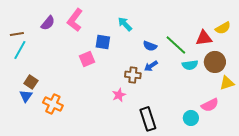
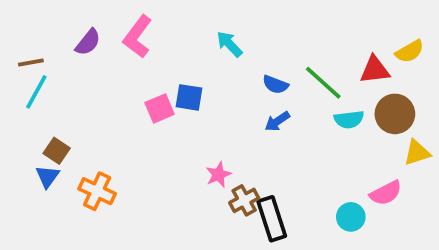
blue square: (103, 42) -> (189, 97), moved
brown cross: (133, 75) -> (244, 200), moved, turned -35

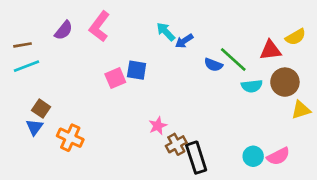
blue semicircle: (275, 85) -> (213, 65), moved
cyan line: (36, 92) -> (27, 66), turned 40
blue arrow: (277, 121) -> (184, 41), moved
pink semicircle: (386, 193) -> (278, 156), moved

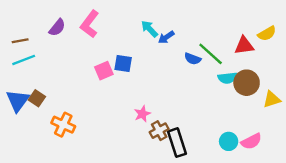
brown circle: (285, 82) -> (247, 83), moved
blue triangle: (34, 127) -> (18, 101), moved, size x1.5

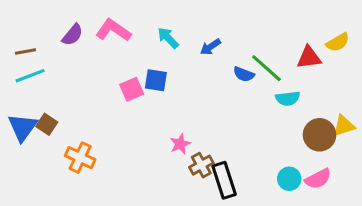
pink L-shape: (90, 24) -> (113, 30), turned 88
cyan arrow: (149, 29) -> (168, 38), moved
brown circle: (247, 83) -> (320, 135), moved

